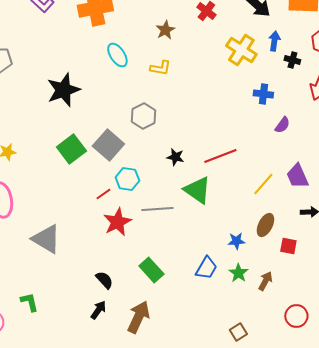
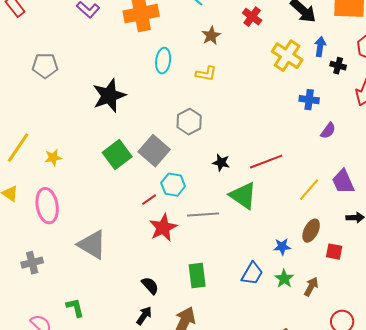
cyan ellipse: (117, 55) -> (163, 61), turned 40
green rectangle: (151, 270) -> (197, 276), turned 35

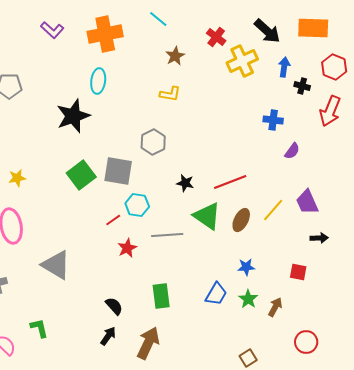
yellow cross: (287, 56) -> (242, 61), moved, turned 32
cyan ellipse: (163, 61) -> (98, 81), moved
gray square: (154, 151) -> (118, 171), turned -32
red star: (163, 228) -> (127, 248), size x0.7
brown ellipse: (311, 231) -> (241, 220), moved

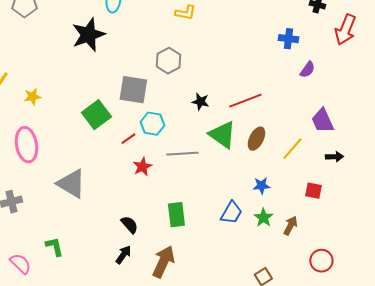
green square: (81, 175) -> (96, 115), moved
yellow line: (273, 210) -> (292, 149), moved

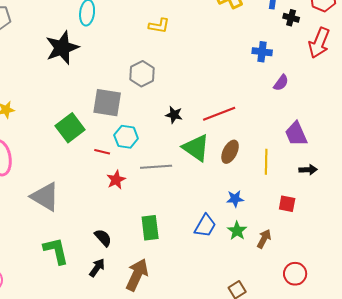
red line: (128, 139) -> (102, 152), turned 49
yellow line: (292, 149) -> (266, 162), turned -40
green L-shape: (54, 247) -> (56, 251), moved, size x1.4

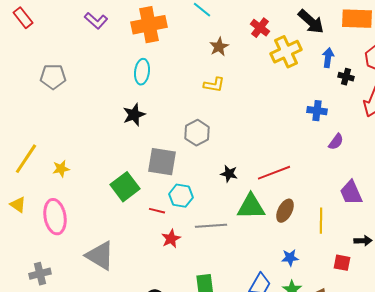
black star: (62, 48) -> (134, 115), moved, size x0.7
green triangle: (196, 148) -> (251, 207), turned -36
black arrow: (308, 170) -> (363, 241), moved

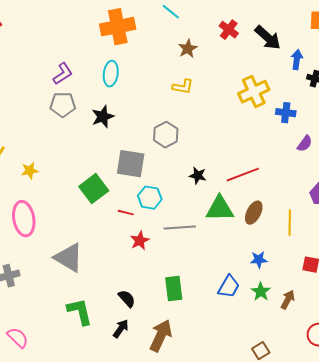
purple L-shape: (96, 21) -> (63, 74), moved, turned -75
black arrow: (311, 22) -> (268, 38), moved
yellow cross: (286, 52) -> (254, 92), moved
gray pentagon: (53, 77) -> (63, 105), moved

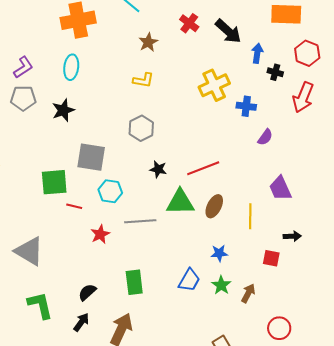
gray hexagon: (166, 135) -> (141, 128), moved
green square: (94, 189) -> (54, 182), turned 32
red line: (126, 213) -> (74, 206), moved
black semicircle: (127, 299) -> (87, 292), turned -90

